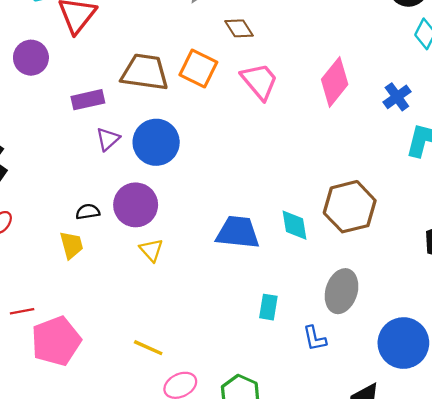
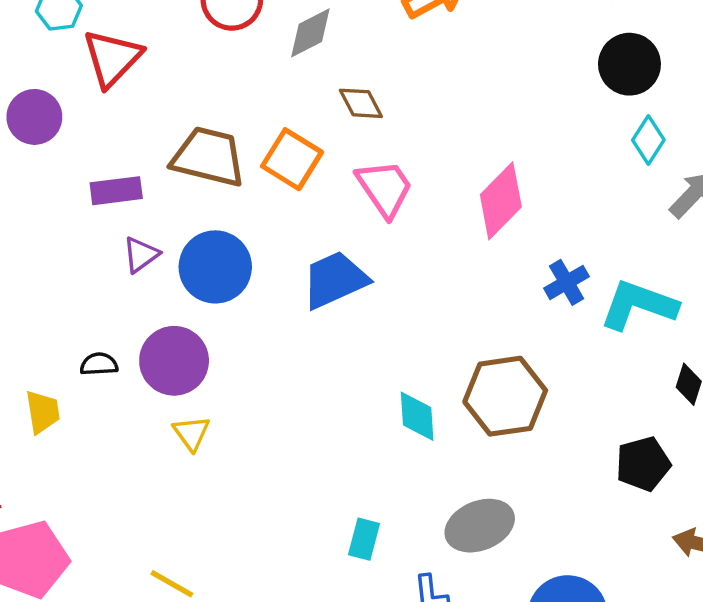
blue cross: (397, 97) -> (567, 282), moved
blue trapezoid: (238, 232) -> (335, 280), moved, turned -36
yellow trapezoid: (71, 245) -> (43, 412), moved
gray ellipse: (342, 291) -> (480, 526), turned 45

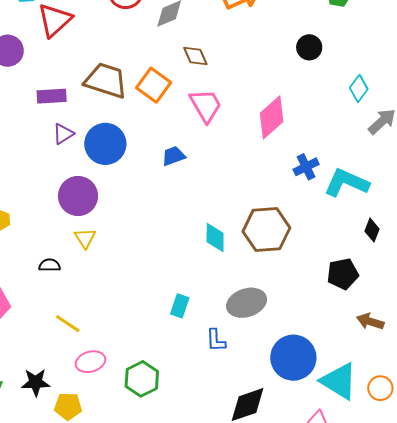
black circle: (629, 64) -> (309, 47), moved, size x0.7
blue trapezoid: (335, 280) -> (173, 156), size x0.6
black semicircle: (99, 364) -> (50, 265), moved

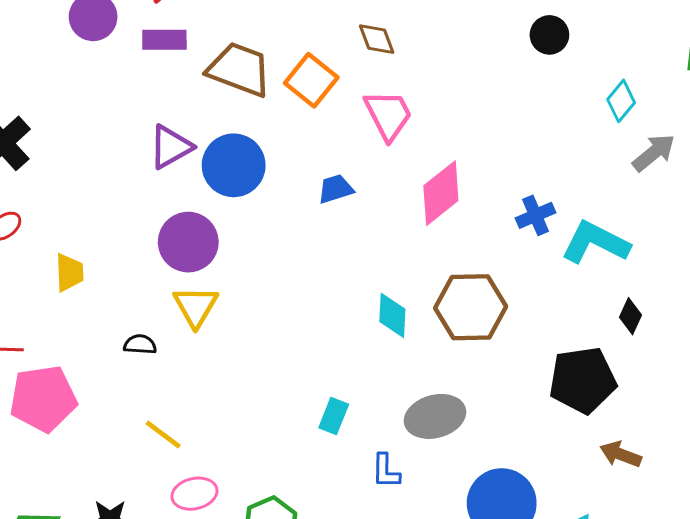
purple rectangle: (52, 96) -> (164, 40), moved
pink diamond: (272, 117) -> (441, 193), moved
purple triangle: (63, 134) -> (171, 147), size x1.4
yellow triangle: (85, 238) -> (196, 306), size x1.4
black pentagon: (343, 274) -> (583, 380), size x1.4

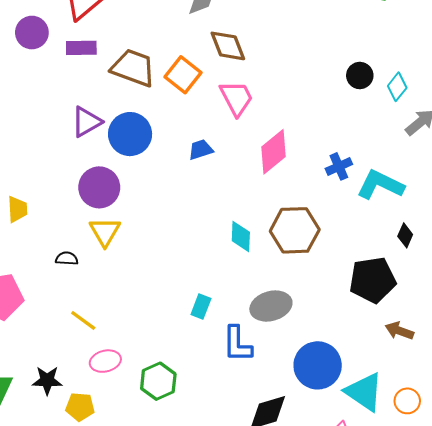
black circle: (549, 35) -> (360, 76), moved
brown diamond: (377, 39) -> (228, 46), size x1.4
blue L-shape: (386, 471) -> (237, 344), size x1.5

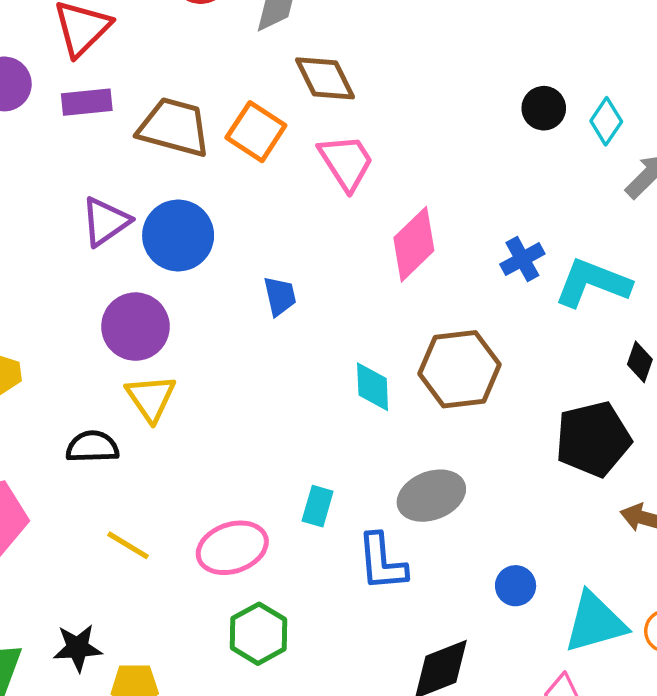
blue trapezoid: (201, 150) -> (280, 296), moved, turned 100
black semicircle: (67, 258) -> (92, 447), size x1.4
pink ellipse: (105, 361) -> (232, 548), moved, size x1.4
blue circle: (318, 365) -> (516, 586), size x0.5
cyan triangle: (364, 392) -> (595, 622), turned -45

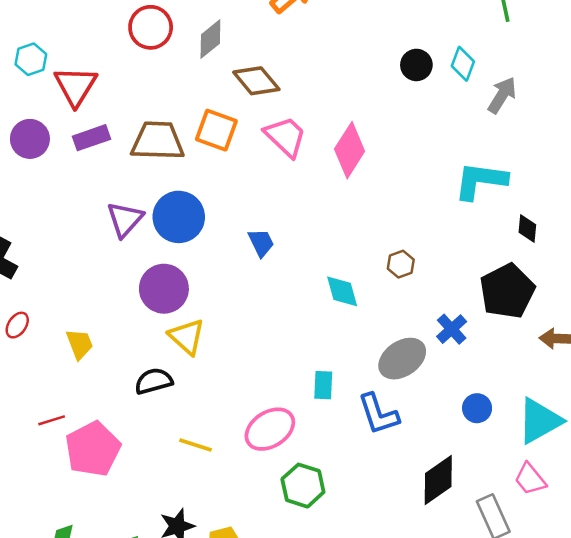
pink diamond: (414, 244) -> (350, 150), moved
blue cross: (522, 259) -> (452, 329), moved
brown hexagon: (459, 369) -> (401, 264), size x0.5

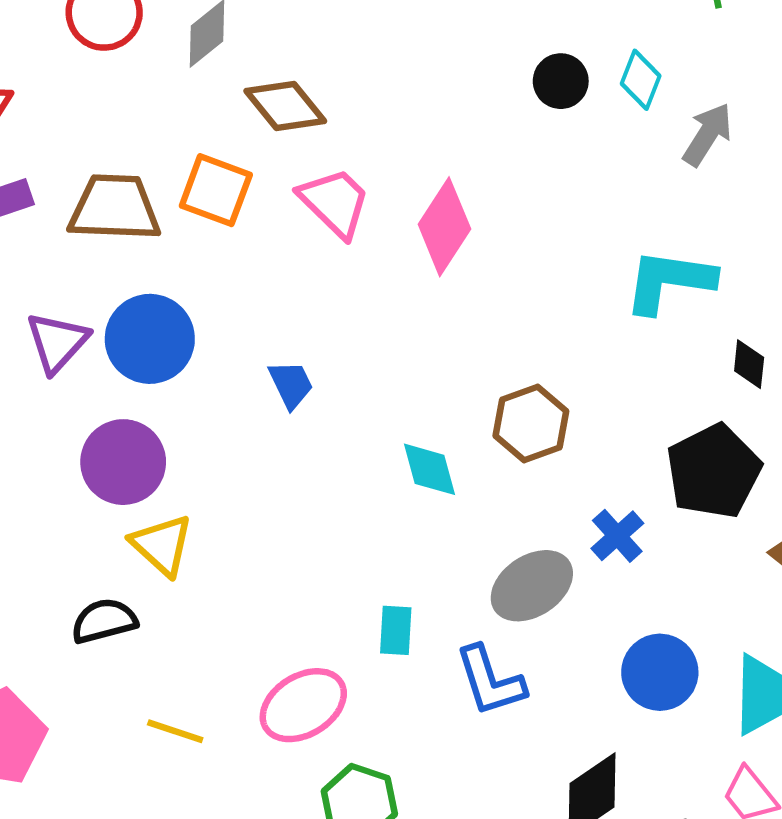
brown hexagon: (401, 264) -> (531, 423), size x1.6
blue circle: (477, 408) -> (660, 672), size x1.5

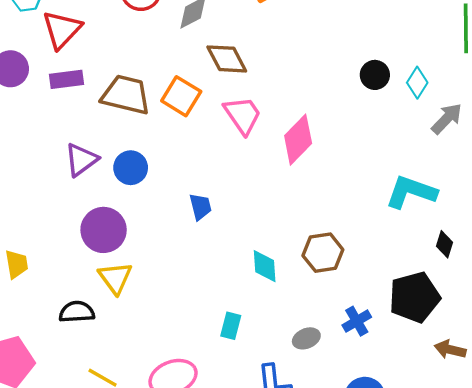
blue circle: (150, 339) -> (131, 168), size x0.7
gray ellipse: (532, 586) -> (306, 338), size x0.6
cyan rectangle: (396, 630) -> (231, 326), moved

